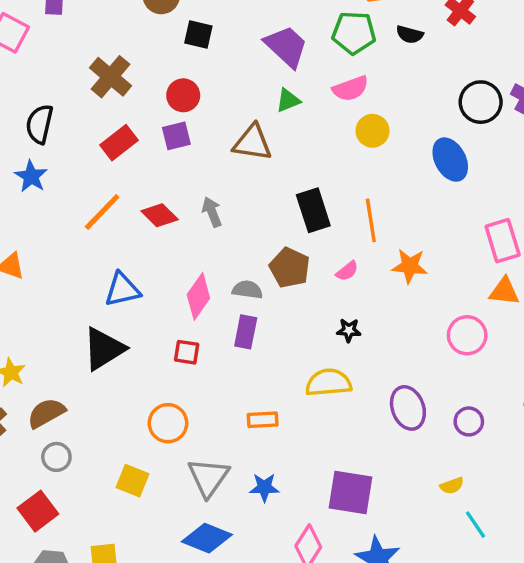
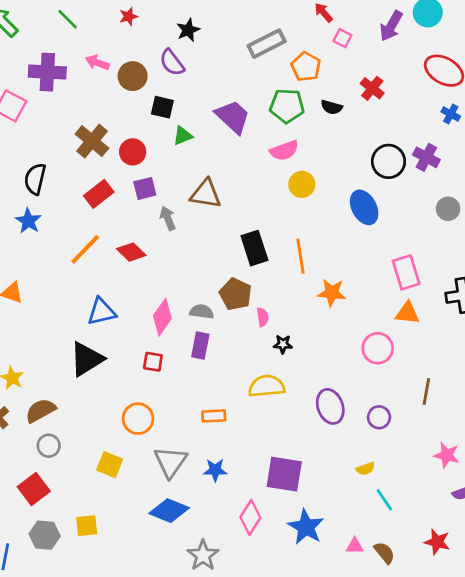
red circle: (183, 95) -> (133, 152), moved
green triangle: (288, 100) -> (183, 136), moved
gray arrow: (212, 212) -> (168, 218), moved
pink semicircle: (347, 271) -> (263, 317), moved, turned -60

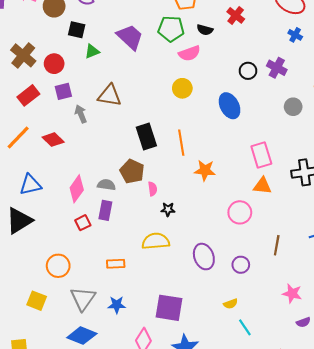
pink semicircle: (284, 151) -> (190, 53), moved
black circle: (388, 161) -> (248, 71), size x0.7
red square: (153, 362) -> (83, 223), moved, turned -35

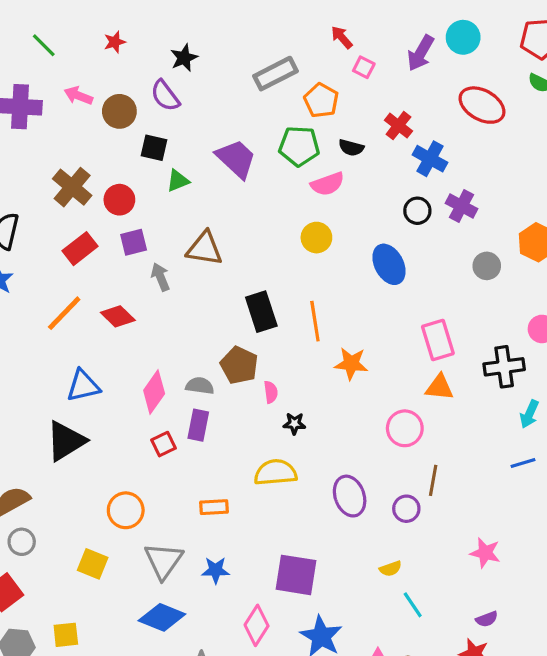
blue cross: (295, 35) -> (430, 159), moved, size x1.5
brown line: (277, 245) -> (433, 480), moved
purple semicircle: (303, 322) -> (487, 619), moved

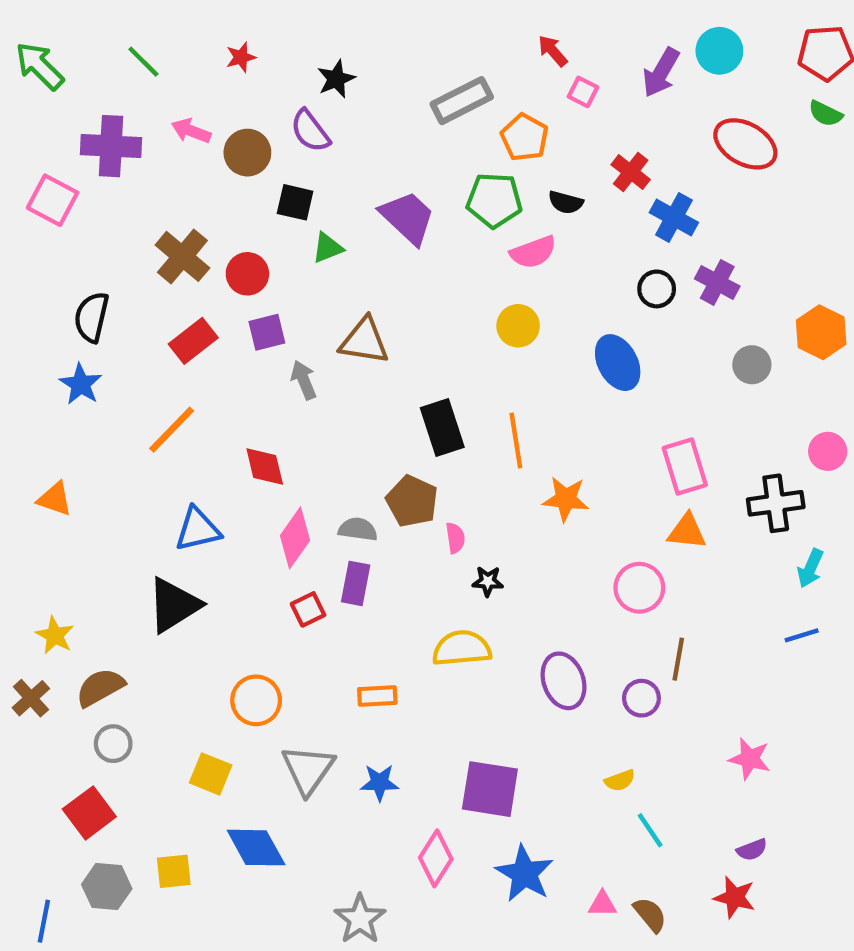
red diamond: (118, 316) -> (265, 466), moved, turned 32
blue diamond: (162, 617) -> (256, 848), moved, turned 39

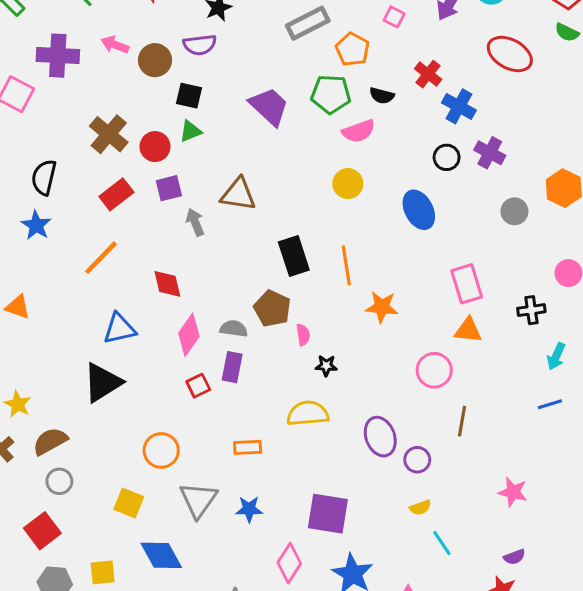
purple semicircle: (310, 131) -> (200, 45), turned -60
green triangle: (328, 248) -> (190, 131), moved
black cross: (776, 503) -> (531, 310), size x0.7
purple circle: (641, 698) -> (417, 460), moved

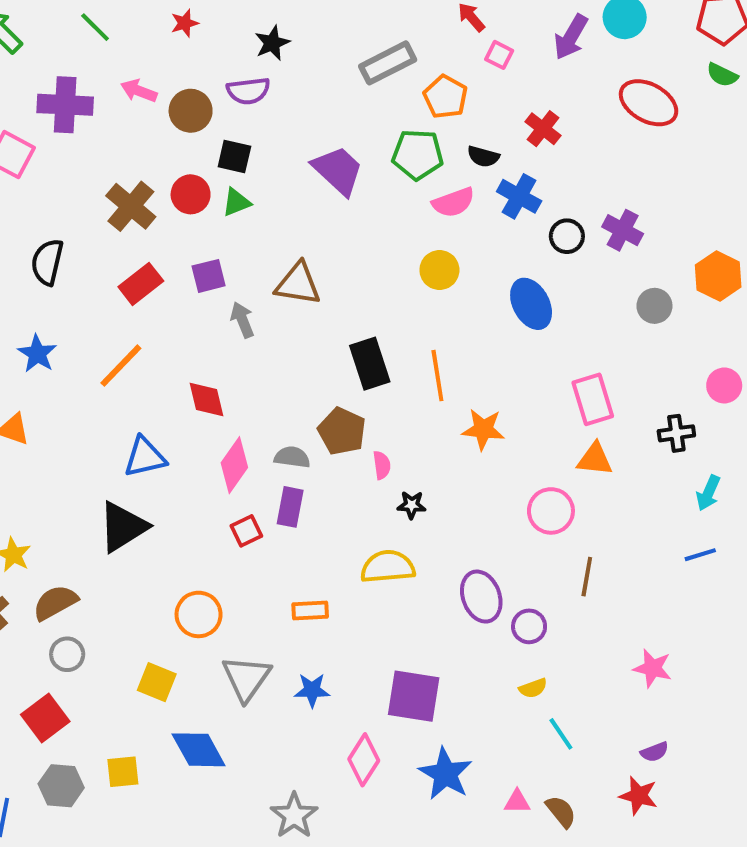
blue cross: (459, 106) -> (519, 196), moved
red circle: (155, 147) -> (191, 194), moved
blue star: (36, 225) -> (37, 354), moved

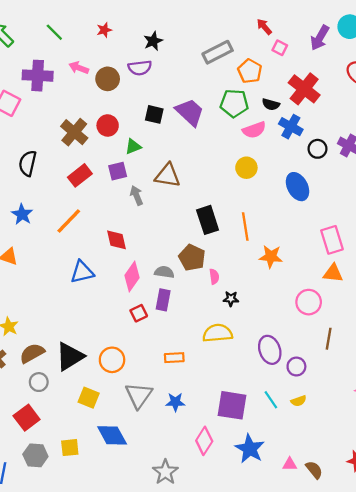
red cross: (543, 129) -> (304, 89), size x1.6
black square: (234, 157) -> (154, 114), moved
green triangle: (236, 202) -> (133, 147), moved
black triangle: (123, 527) -> (70, 357), moved
cyan line: (561, 734) -> (271, 400), moved

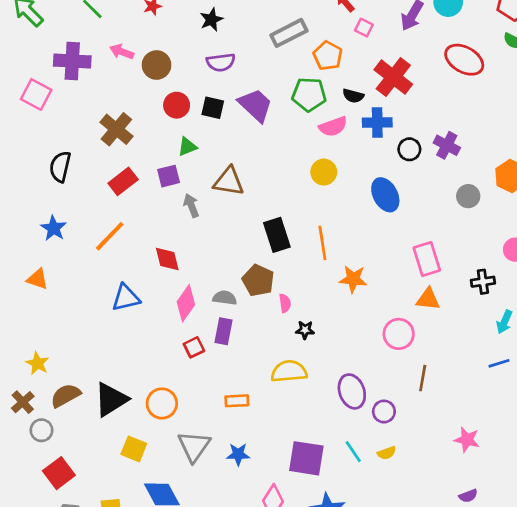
purple semicircle: (140, 68) -> (221, 62), moved
red circle: (108, 125) -> (177, 105), moved
blue cross: (291, 127) -> (377, 123), turned -30
gray circle: (39, 382) -> (41, 430), moved

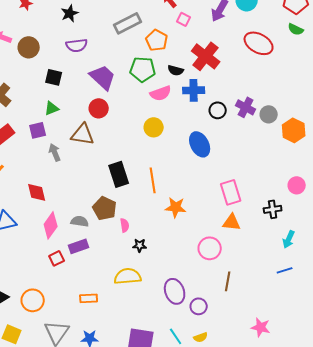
red circle: (177, 105) -> (99, 108), moved
black square: (213, 108) -> (54, 77), moved
gray circle: (468, 196) -> (269, 114), moved
purple rectangle: (223, 331) -> (79, 246), turned 60

